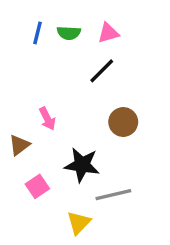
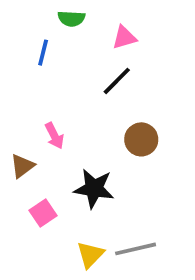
blue line: (37, 33) -> (43, 53), moved
green semicircle: (69, 33) -> (71, 19), moved
gray line: (113, 195) -> (136, 249), moved

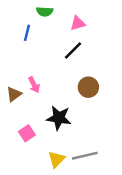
brown triangle: (22, 166) -> (14, 94), moved

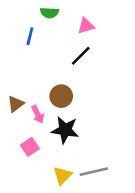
pink arrow: (34, 85) -> (38, 114), moved
brown circle: (88, 87) -> (61, 96), moved

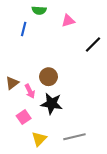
black line: (81, 56) -> (93, 45), moved
yellow triangle: (63, 176) -> (39, 139), moved

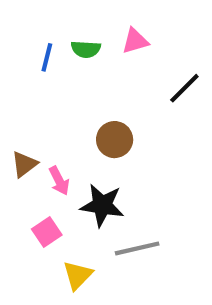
green semicircle: (39, 10) -> (86, 49), moved
brown circle: (48, 77) -> (115, 140), moved
gray line: (74, 137) -> (137, 248), moved

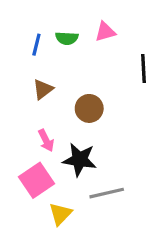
black line: (184, 88) -> (143, 69), turned -48
brown triangle: (24, 164) -> (43, 89), moved
pink square: (47, 232) -> (36, 180), size x1.5

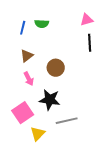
pink triangle: (105, 32) -> (87, 20), moved
pink arrow: (46, 140) -> (29, 79), moved

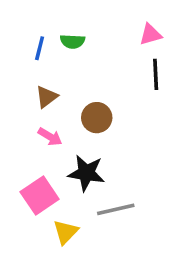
pink arrow: (29, 79) -> (50, 137), turned -32

